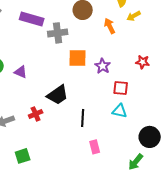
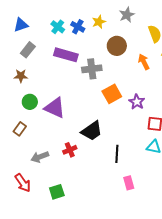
orange square: (78, 58) -> (112, 94), turned -30
purple triangle: (21, 72) -> (55, 108), size x1.6

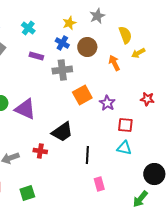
blue cross: (78, 27) -> (62, 43), moved
purple rectangle: (66, 55) -> (36, 56), size x0.6
red cross: (70, 150) -> (40, 151), turned 32

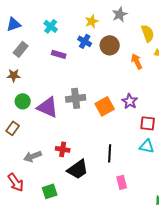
gray cross: (62, 70) -> (76, 98), moved
orange square: (82, 95) -> (105, 106), moved
black trapezoid: (62, 132) -> (78, 169), moved

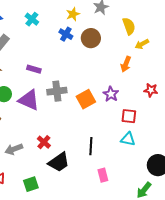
purple rectangle: (59, 54) -> (34, 69), moved
orange arrow: (137, 61) -> (126, 64), moved, turned -133
red cross: (63, 149) -> (44, 142), turned 32

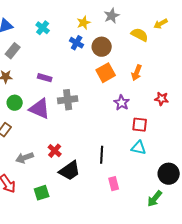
yellow semicircle: (129, 26) -> (140, 35), turned -42
yellow arrow: (142, 44) -> (161, 24), moved
orange square: (86, 99) -> (106, 73), moved

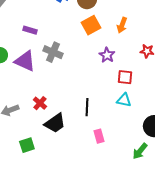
gray cross: (68, 100) -> (53, 52), turned 30

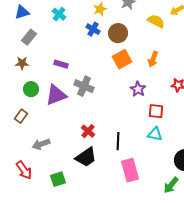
purple triangle: (25, 61) -> (56, 95), turned -45
red cross: (40, 103) -> (88, 131), moved
pink rectangle: (99, 136) -> (130, 170), size x1.6

